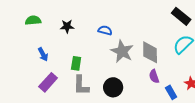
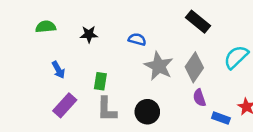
black rectangle: (181, 16) -> (198, 22), moved
gray diamond: (150, 52) -> (194, 67), turned 35
blue rectangle: (171, 92) -> (221, 118), turned -40

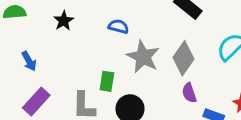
black star: (89, 34) -> (64, 21), turned -30
green rectangle: (100, 81) -> (107, 81), moved

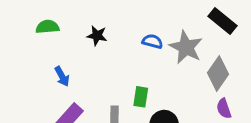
black star: (64, 21) -> (97, 36), turned -30
gray star: (143, 57) -> (186, 47), moved

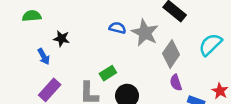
black star: (97, 36) -> (62, 39), moved
green rectangle: (141, 97) -> (108, 73), turned 49

